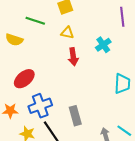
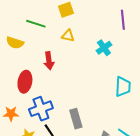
red arrow: (73, 57) -> (49, 61), moved
red ellipse: (24, 79) -> (25, 82), turned -40

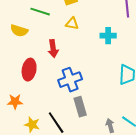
cyan cross: (104, 48) -> (108, 36), turned 35
blue cross: (41, 109) -> (70, 80), moved

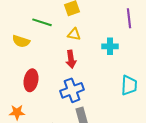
red arrow: (53, 49) -> (71, 59), moved

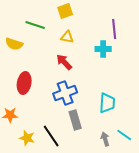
purple line: (129, 18) -> (114, 29), moved
red arrow: (71, 59) -> (64, 62), turned 144
cyan trapezoid: (129, 85) -> (107, 103), moved

